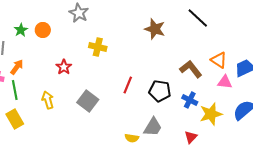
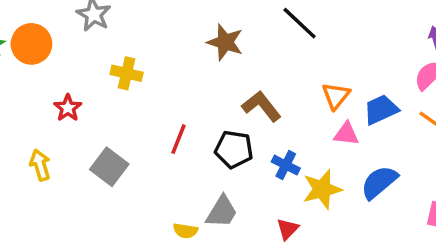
orange circle: (43, 30) -> (31, 44), size x1.5
orange triangle: (219, 60) -> (336, 96), turned 36
brown L-shape: (191, 69) -> (262, 106), moved

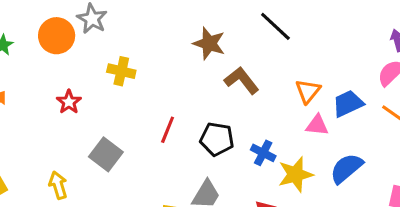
orange circle: (31, 44) -> (57, 36), moved
brown L-shape: (262, 106) -> (242, 80), moved
yellow arrow: (40, 165) -> (58, 185), moved

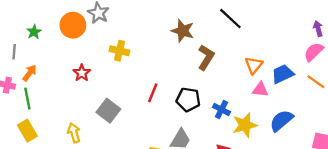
brown L-shape: (242, 80) -> (206, 57), turned 70

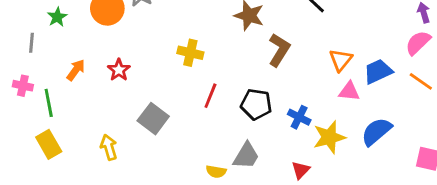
yellow cross: (119, 51) -> (190, 53), moved
orange arrow: (30, 73) -> (76, 70), moved

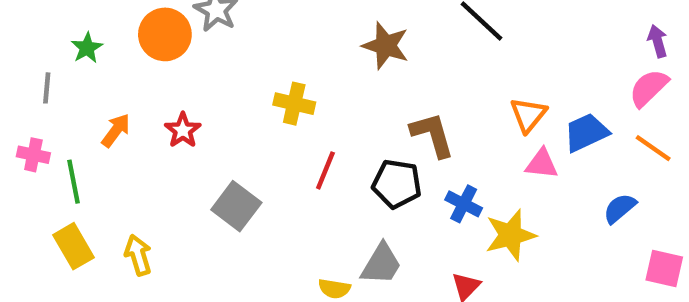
brown L-shape: (279, 50) -> (432, 135), moved, turned -48
blue semicircle: (376, 131) -> (620, 208), moved, size x0.7
yellow arrow: (109, 147) -> (138, 255), moved

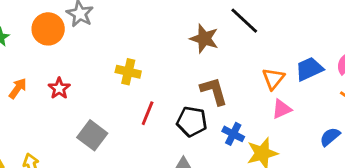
brown star: (386, 46) -> (204, 39), moved
blue trapezoid: (586, 133) -> (309, 69), moved
pink triangle: (542, 164) -> (282, 109), turned -30

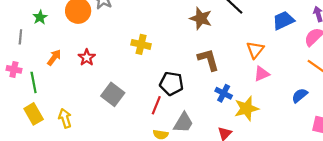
blue trapezoid: (309, 69) -> (283, 21), moved
red line: (148, 113) -> (156, 105), moved
black pentagon: (192, 121) -> (171, 84), moved

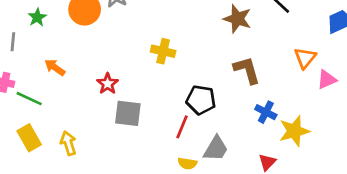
orange arrow: (54, 57) -> (55, 67), turned -91
red star: (87, 57) -> (108, 84), moved
pink triangle: (262, 74) -> (327, 80), moved
green line: (34, 82) -> (29, 99), turned -54
gray square: (113, 94) -> (128, 113), turned -30

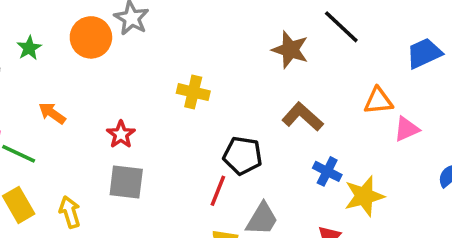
orange triangle: (305, 58) -> (378, 101), turned 45
brown L-shape: (247, 70) -> (303, 117), turned -32
gray square: (128, 113) -> (126, 182), moved

